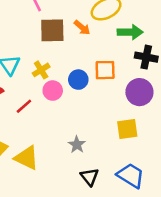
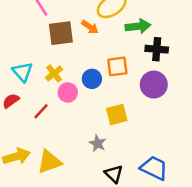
yellow square: (127, 129) -> (117, 114), moved
yellow triangle: (27, 158) -> (49, 162), turned -40

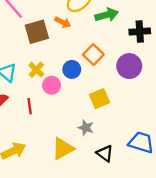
black cross: (157, 49) -> (140, 31), moved
orange square: (117, 66) -> (93, 55), turned -30
red line: (41, 111) -> (30, 106), turned -42
yellow triangle: (49, 162) -> (63, 149), moved

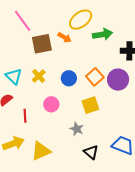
orange square: (93, 55) -> (95, 77), moved
pink circle: (52, 85) -> (51, 104), moved
red line: (30, 106) -> (25, 116), moved
yellow triangle: (63, 149) -> (41, 151), moved

